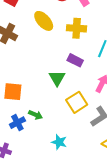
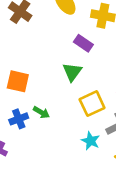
purple rectangle: (75, 60) -> (83, 43), moved
cyan star: (59, 142) -> (91, 141), moved

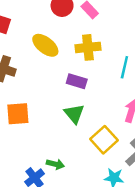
orange square: (18, 81) -> (18, 114), moved

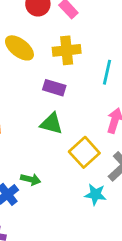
green triangle: (74, 114) -> (51, 124), turned -35

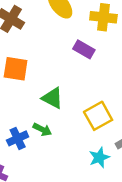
green triangle: (51, 124) -> (52, 98), moved
cyan star: (95, 194) -> (99, 157), turned 30

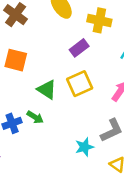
purple rectangle: (84, 49) -> (79, 48), turned -72
yellow square: (98, 116) -> (80, 84), moved

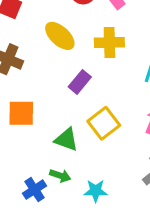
purple rectangle: (79, 48) -> (80, 82), moved
cyan star: (84, 147) -> (96, 191), moved, turned 30

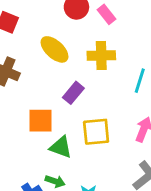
orange square: (21, 113) -> (40, 121), moved
yellow square: (104, 123) -> (96, 132), turned 32

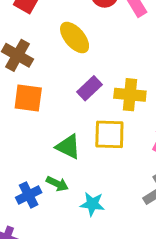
yellow cross: (101, 56) -> (130, 95), moved
orange square: (40, 121) -> (28, 98), moved

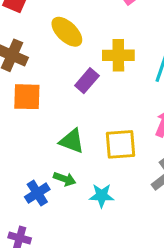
yellow cross: (130, 95) -> (118, 55), moved
yellow square: (109, 134) -> (120, 144), moved

